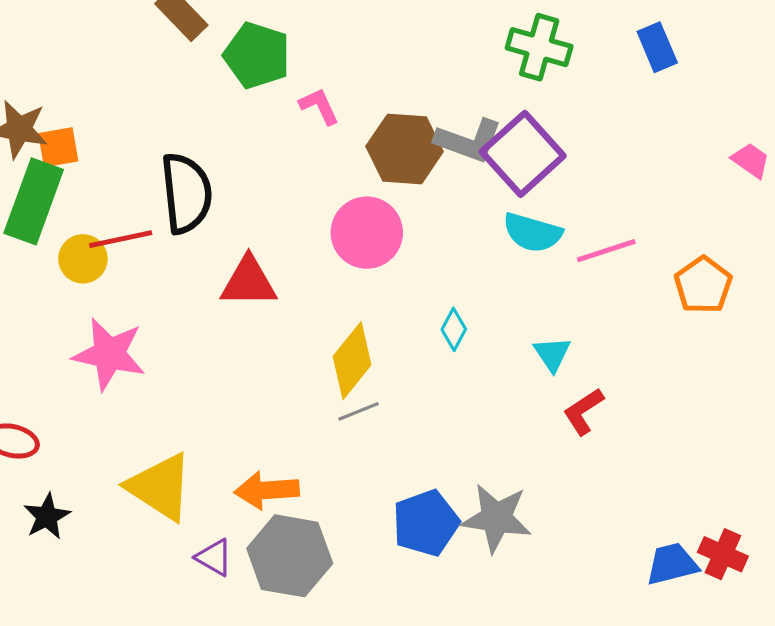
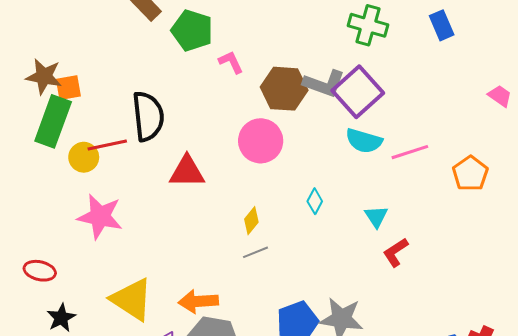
yellow diamond: (352, 361) -> (251, 221), size x0.6

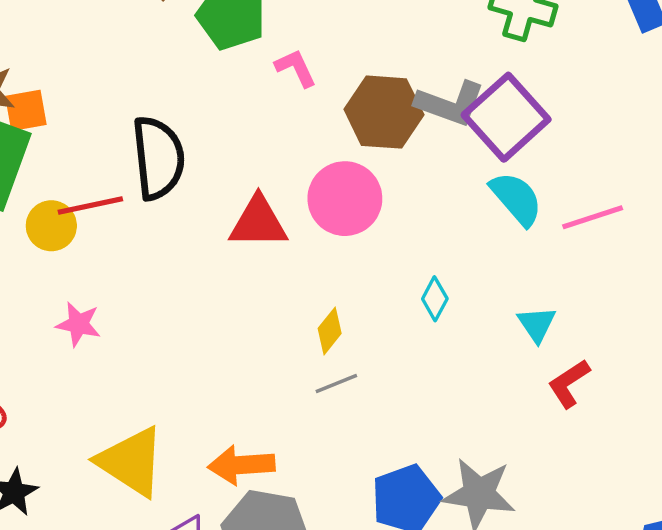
cyan semicircle: (364, 141) -> (516, 199), turned -147
red triangle: (187, 172) -> (258, 222), moved
pink star: (100, 217) -> (78, 324), size x0.6

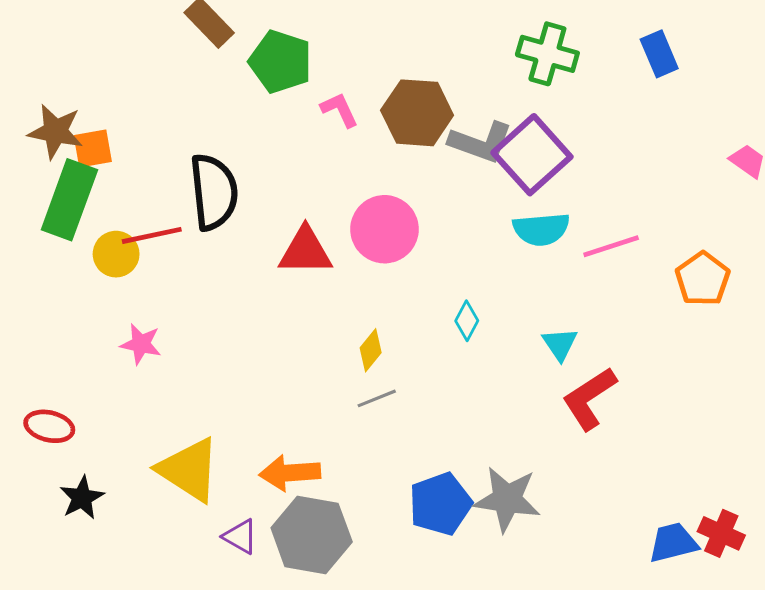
brown hexagon: (384, 112) -> (417, 113), moved
cyan semicircle: (516, 199) -> (541, 229), turned 126
red L-shape: (569, 384) -> (589, 398), size x1.4

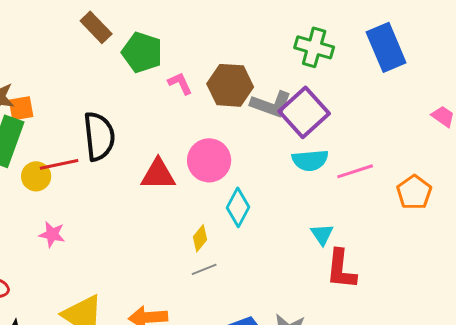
blue rectangle: (659, 54) -> (386, 47), size x1.6
cyan diamond: (467, 321) -> (238, 207), moved, size x1.5
red L-shape: (589, 398) -> (341, 269), turned -51

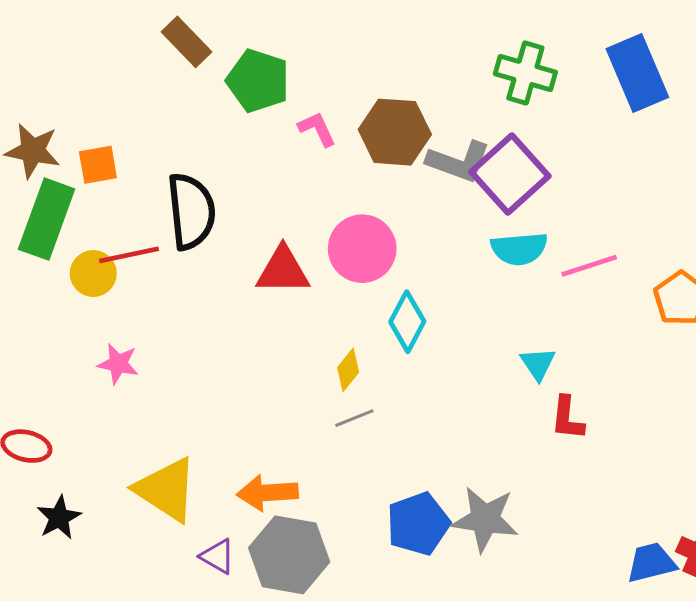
orange square: (21, 108) -> (98, 165), moved
red L-shape: (341, 269) -> (567, 418), size x0.7

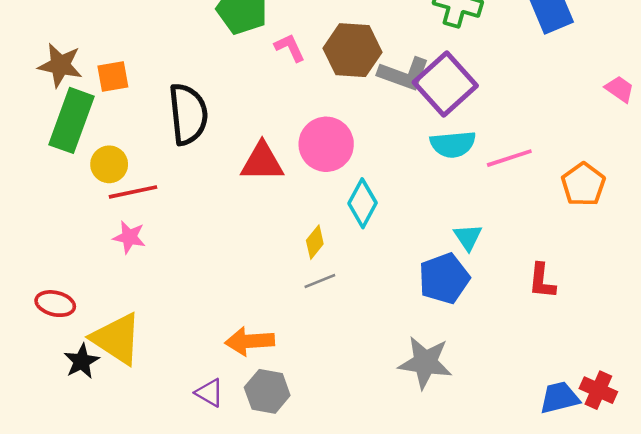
red line: (129, 255) -> (133, 192), moved
red L-shape: (567, 418) -> (542, 281), moved
yellow triangle: (166, 490) -> (117, 339), moved
blue pentagon: (418, 524) -> (444, 278), moved
gray hexagon: (289, 555) -> (267, 391), size x0.7

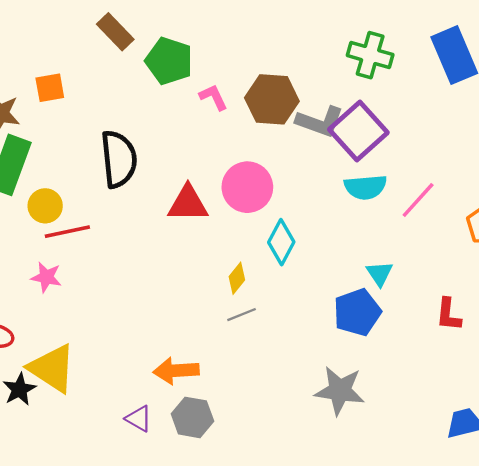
orange square: (113, 77) -> (50, 88), moved
pink line: (509, 158) -> (418, 200), turned -30
pink star: (129, 237) -> (46, 277), moved

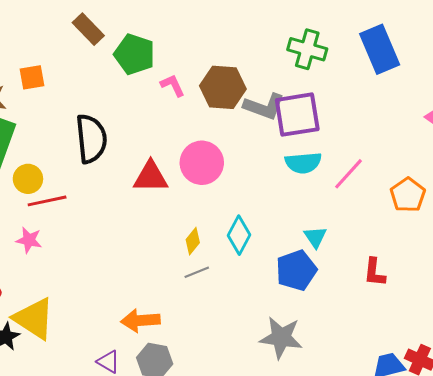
purple square: (358, 131) -> (297, 115), turned 33
cyan diamond: (281, 242) -> (239, 235), moved

